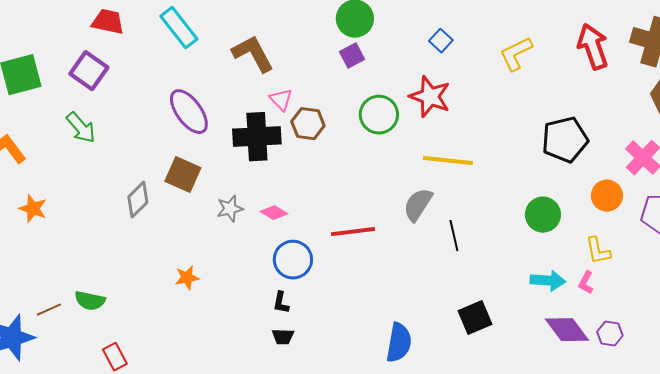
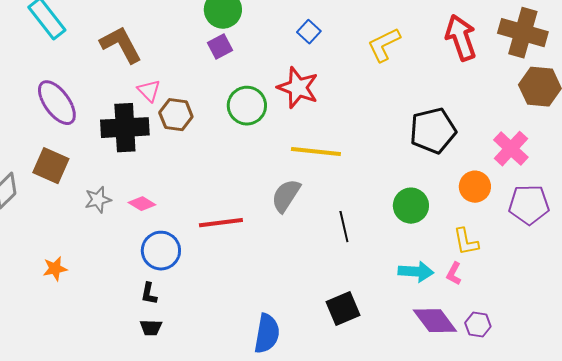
black line: (454, 236) -> (344, 227), moved

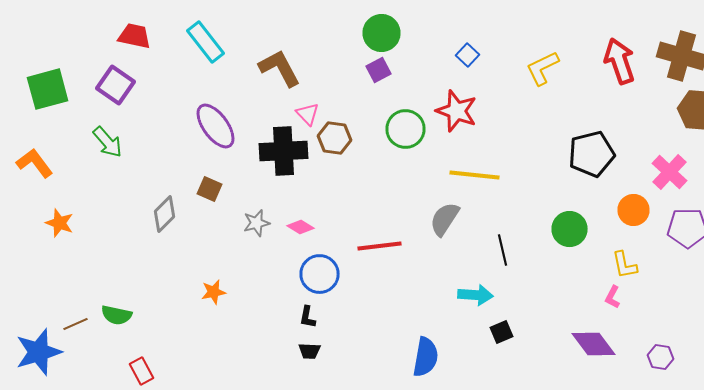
brown square: (51, 166) -> (210, 189), size x0.7
cyan arrow: (416, 272) -> (476, 295), moved
black square: (343, 309) -> (502, 332), size x0.7
purple hexagon: (478, 325) -> (660, 357), moved

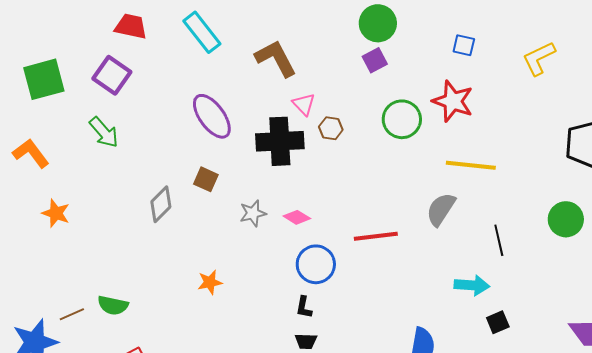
blue square: (468, 55) -> (464, 45), turned -30
brown hexagon: (334, 138) -> (331, 128), size x0.7

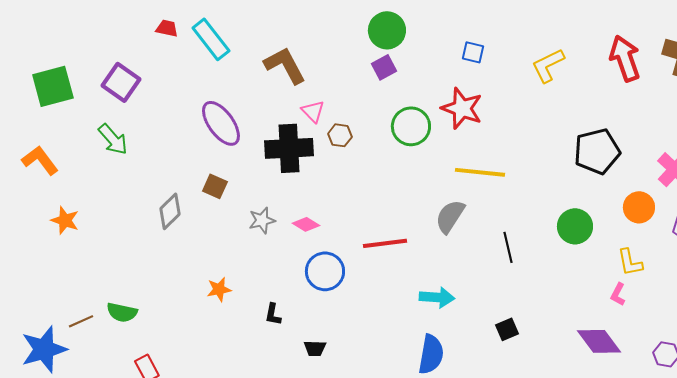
red trapezoid: (131, 26) -> (167, 28), moved, size x0.7
cyan arrow: (472, 285) -> (437, 297), moved
black L-shape: (304, 307) -> (273, 314), moved

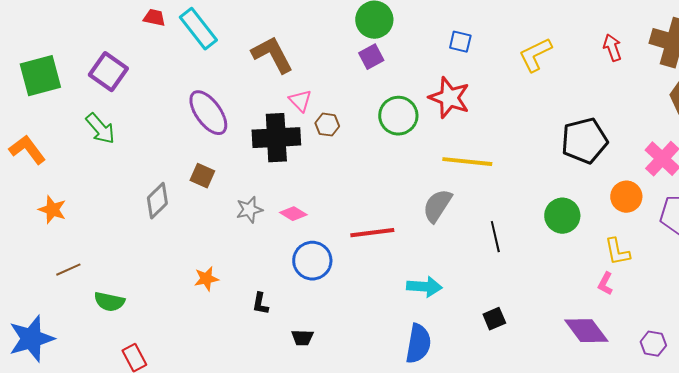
red arrow: (625, 58) -> (612, 48), size x0.6
brown line: (81, 321) -> (68, 270), moved

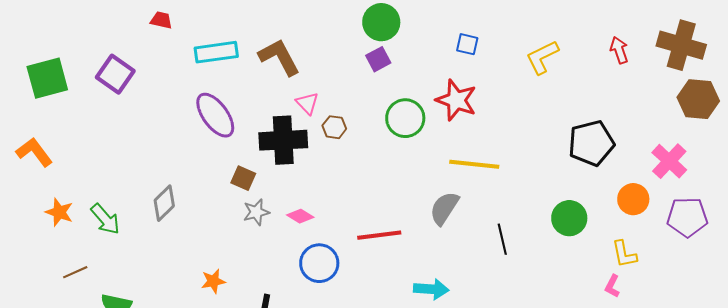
cyan rectangle: (198, 29) -> (216, 52), moved, turned -60
green arrow: (100, 129) -> (105, 219), moved
brown square: (202, 176) -> (243, 178), moved

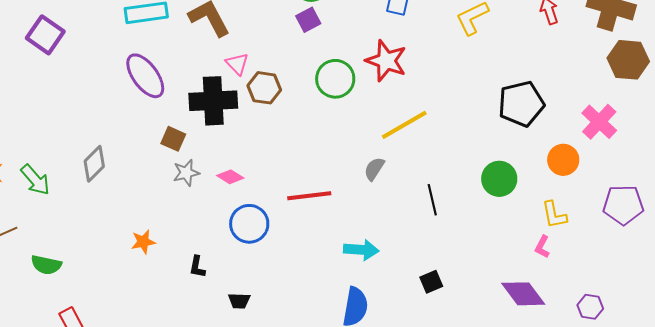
brown hexagon: (334, 127) -> (264, 88), size x1.4
yellow line: (474, 164) -> (404, 125), turned -36
gray semicircle: (444, 208) -> (374, 169), size x0.7
purple pentagon: (687, 217) -> (623, 205), moved

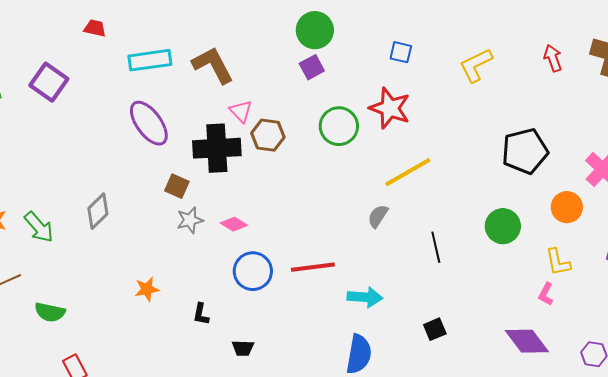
red line: (309, 196) -> (313, 267), moved

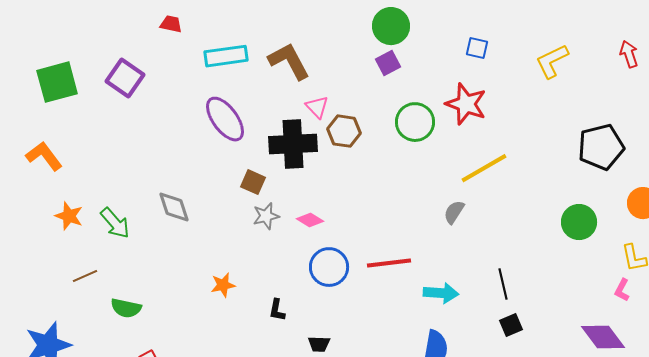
gray diamond: (98, 211) -> (174, 207), turned -63
black line: (436, 247) -> (503, 284), moved

